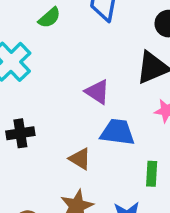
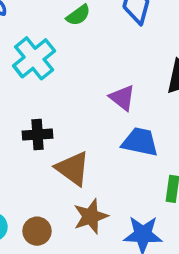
brown triangle: (80, 159) -> (73, 168), moved, size x1.5

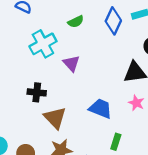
purple triangle: (122, 98) -> (71, 63), moved

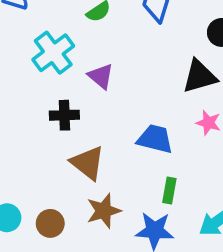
black cross: (37, 92) -> (64, 115), moved
green rectangle: (116, 142) -> (169, 191), moved

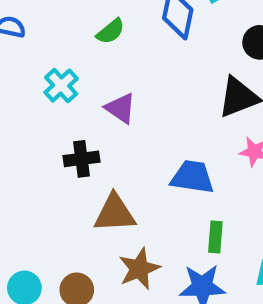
cyan cross: (53, 53) -> (61, 86), size x0.7
brown triangle: (88, 163) -> (115, 213), turned -36

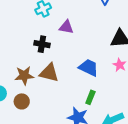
purple triangle: (121, 108) -> (66, 27), turned -42
brown star: (139, 269) -> (24, 76), moved

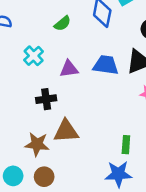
blue trapezoid: (89, 68) -> (106, 65), moved
brown star: (24, 76) -> (37, 144), turned 30

